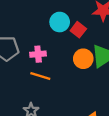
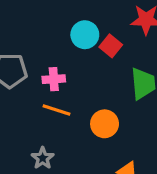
orange circle: (83, 59) -> (105, 124), moved

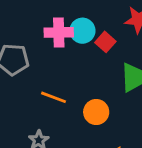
pink cross: (54, 79) -> (59, 32), moved, size x1.4

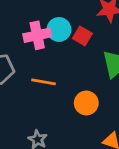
orange line: (53, 97) -> (43, 82), moved

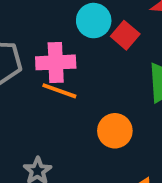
pink cross: (37, 35) -> (56, 62), moved

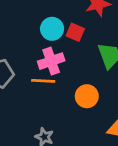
pink cross: (56, 62) -> (51, 61), moved

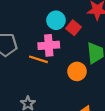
orange circle: (87, 96) -> (77, 71), moved

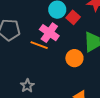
pink cross: (49, 45) -> (49, 33), turned 36

